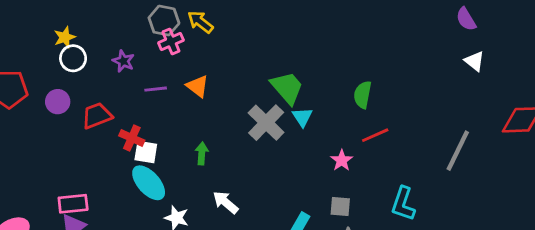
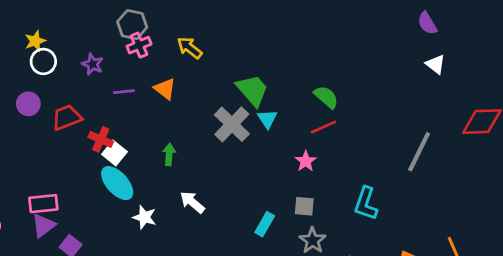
yellow arrow: (200, 22) -> (190, 48), moved
green semicircle: (363, 95) -> (326, 97), turned 120
red line: (375, 135) -> (323, 127), moved
white square: (146, 152) -> (114, 153), turned 30

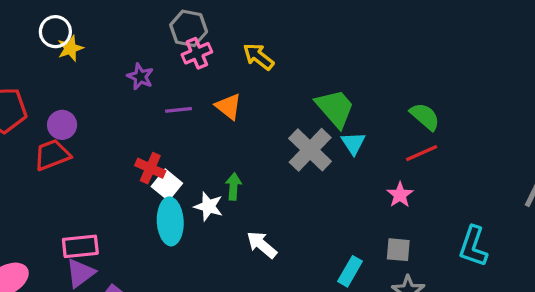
white circle: (43, 61) -> (55, 32), moved
red trapezoid: (67, 117) -> (52, 155), moved
cyan ellipse: (117, 183) -> (170, 221), turned 39
white star: (144, 217) -> (209, 206), moved

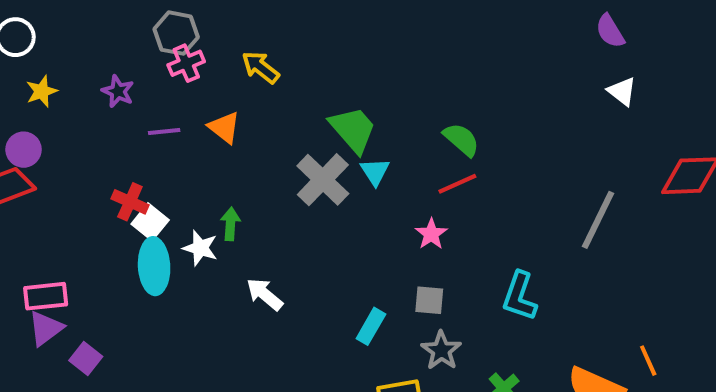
yellow star: (70, 48) -> (42, 91), moved

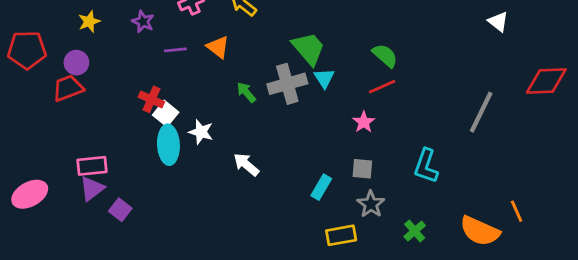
gray cross: (323, 180) -> (287, 84), turned 30
green arrow: (230, 224) -> (246, 92), moved, turned -45

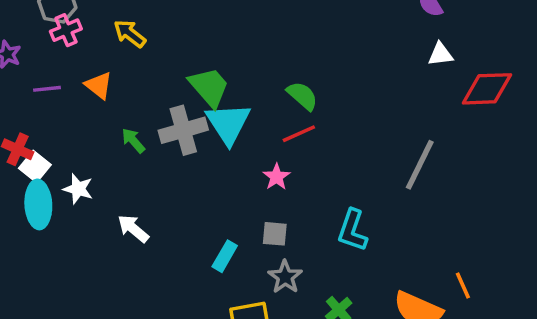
white triangle: (498, 22) -> (440, 54), turned -45
cyan triangle: (324, 78) -> (228, 123), size x1.8
red diamond: (546, 81) -> (487, 89), moved

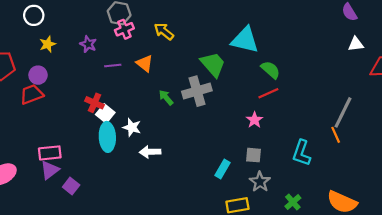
cyan triangle: (228, 123) -> (245, 40), moved, turned -44
white arrow: (133, 229) -> (150, 152), moved, turned -42
orange line: (463, 286) -> (336, 135), moved

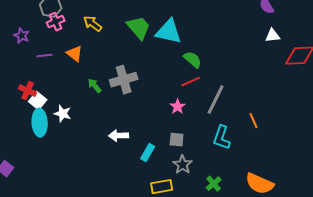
green trapezoid: (213, 64) -> (139, 28), moved
gray line: (343, 112) -> (216, 100), moved
white arrow: (150, 152) -> (119, 136), moved

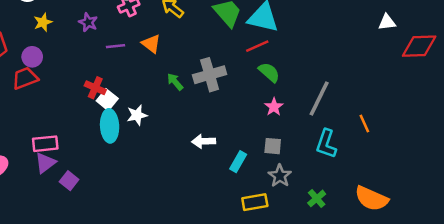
green semicircle: (193, 60) -> (269, 72), moved
red line: (191, 82) -> (257, 46), moved
white star: (63, 114) -> (137, 115), turned -30

